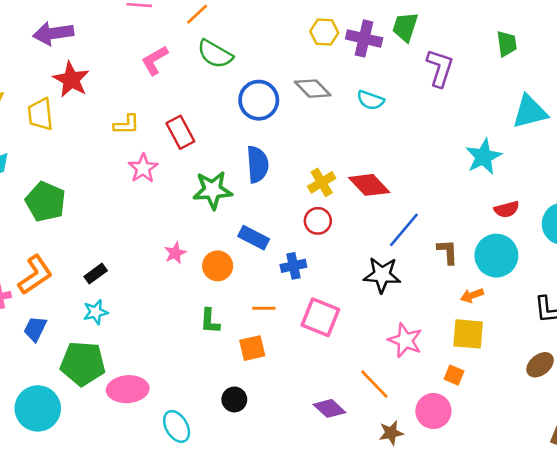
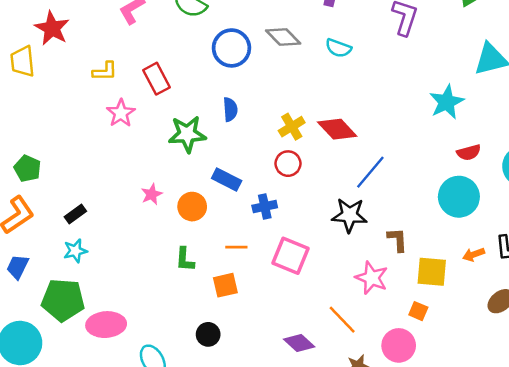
blue semicircle: (257, 164) -> (230, 109), size x0.7
green pentagon: (45, 202) -> (27, 168), moved, size x0.7
brown L-shape: (448, 252) -> (397, 240), moved
orange arrow: (472, 295) -> (474, 254), moved

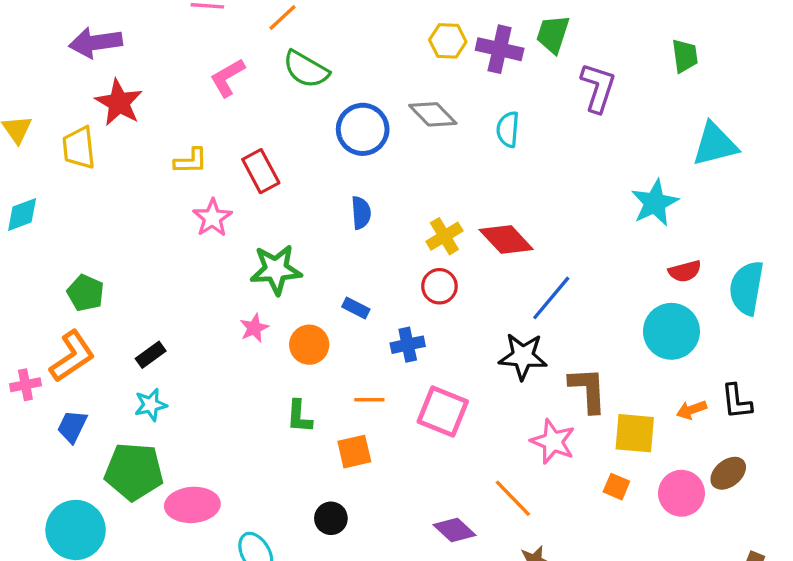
cyan semicircle: (338, 48) -> (508, 129), turned 75
green star: (187, 134) -> (276, 270), moved
blue rectangle: (227, 180) -> (356, 308), size x0.7
brown L-shape: (397, 240) -> (588, 390), size x1.4
pink circle: (399, 345) -> (681, 493), moved

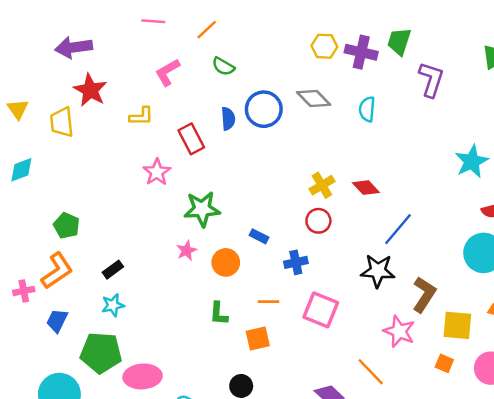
green semicircle: (306, 69) -> (223, 66), size x0.7
yellow L-shape: (191, 161) -> (141, 116), moved
blue semicircle: (361, 213) -> (228, 119), moved
red diamond: (506, 240) -> (366, 188), size x0.7
brown L-shape: (588, 390) -> (424, 294), turned 36

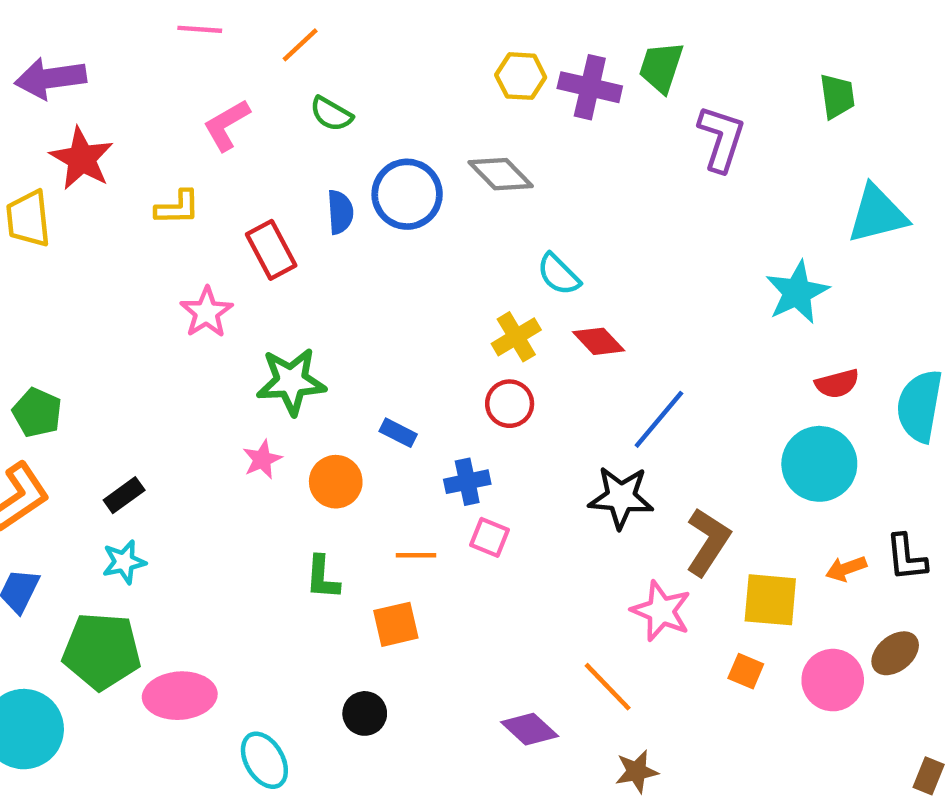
cyan semicircle: (367, 109) -> (559, 274), moved, turned -50
pink square: (321, 310) -> (490, 537), moved, size x0.6

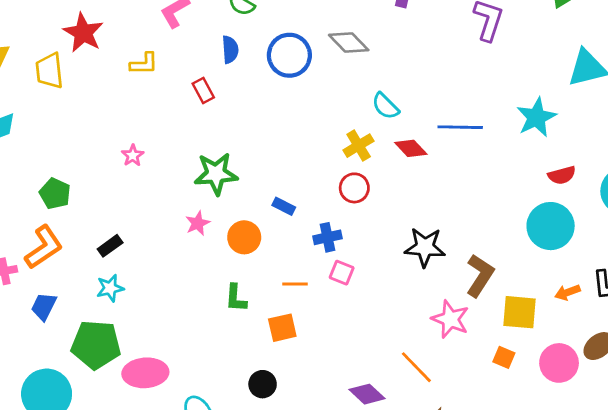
blue semicircle: (340, 212) -> (230, 50), moved
red rectangle: (271, 250) -> (203, 91), size x0.7
pink star: (206, 312) -> (133, 155), moved, size x0.7
blue line: (659, 419) -> (460, 127), moved, turned 51

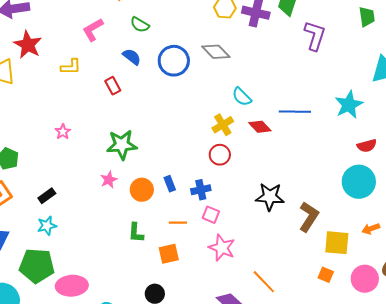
blue semicircle: (230, 50) -> (132, 57), turned -48
blue rectangle: (284, 206) -> (170, 184), moved, turned 42
pink star: (450, 319) -> (222, 248), moved

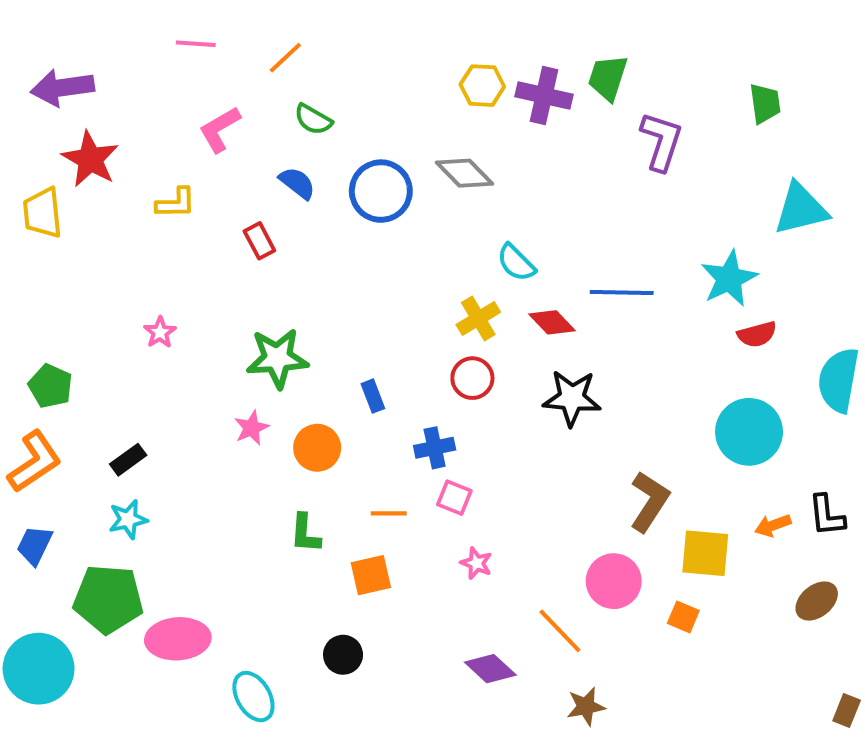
red semicircle: (367, 146) -> (757, 334), moved
blue rectangle: (170, 184) -> (373, 396), moved
black star: (270, 197) -> (572, 398), moved
pink star: (222, 248) -> (476, 563), size x0.6
pink circle: (365, 279) -> (614, 581), moved

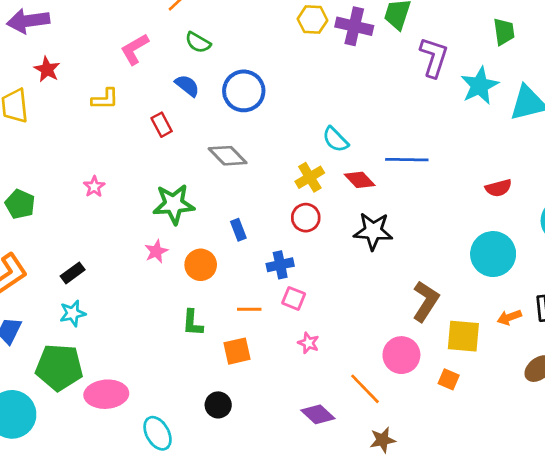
red star: (90, 159) -> (47, 69), size x0.7
gray diamond: (464, 173) -> (228, 156), moved
cyan star: (729, 279) -> (480, 86), moved
green pentagon: (50, 386) -> (20, 204), moved

